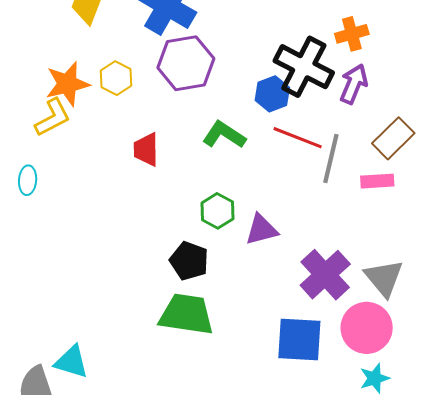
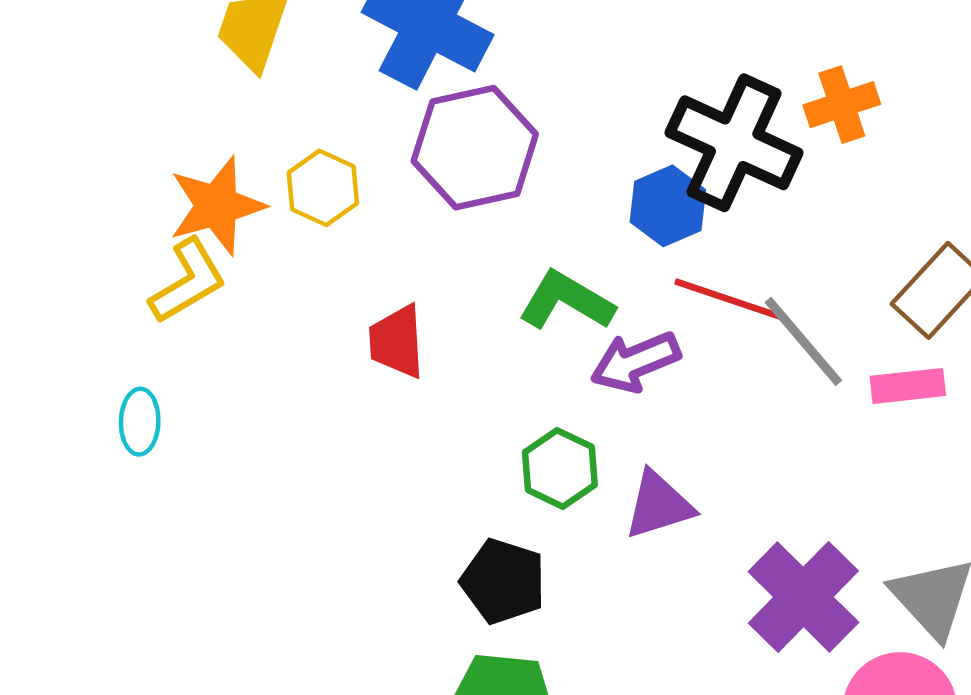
orange cross: (352, 34) -> (842, 105), moved
purple arrow: (354, 84) -> (635, 362), moved, turned -132
gray line: (331, 159) -> (803, 341), turned -51

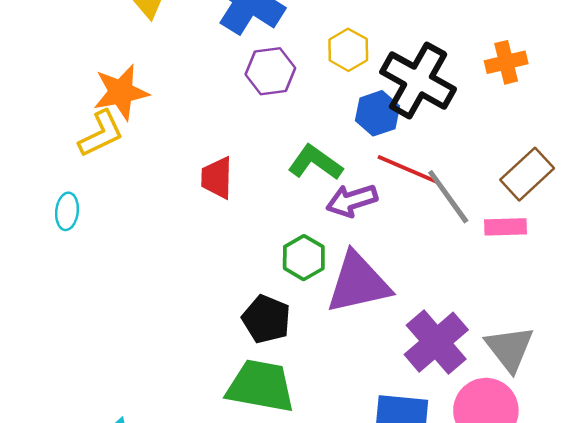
orange cross: (842, 105) -> (506, 62), moved
purple hexagon: (475, 148) -> (270, 71), size x0.7
yellow hexagon: (323, 188) -> (348, 50), moved
purple triangle: (659, 505) -> (358, 283), size x1.6

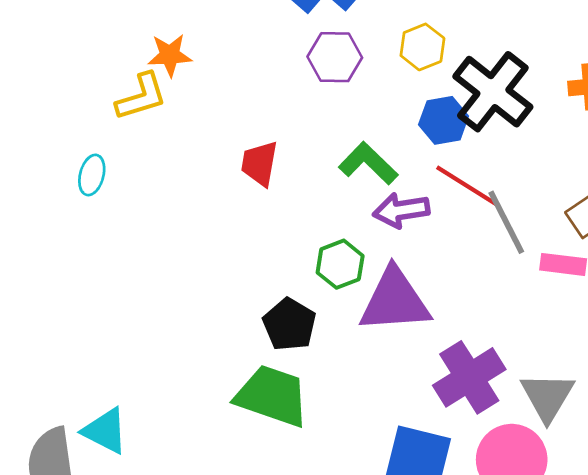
orange star: (121, 92) -> (170, 55), size x0.7

